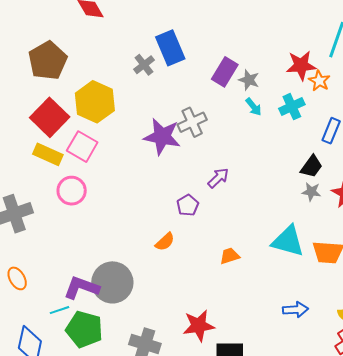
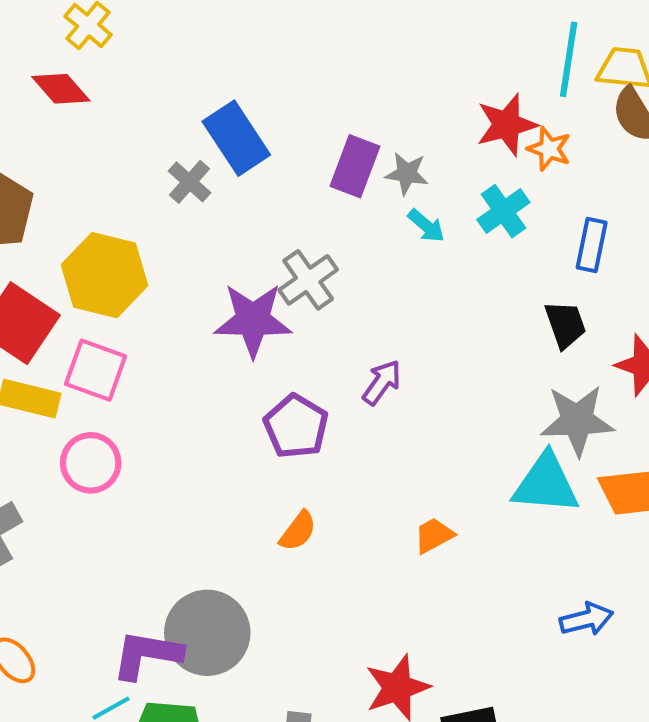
black trapezoid: (311, 166) -> (565, 325), turned -45
gray star: (311, 192) -> (577, 420), moved, size x1.8
purple pentagon: (188, 205) -> (296, 426), moved, size x1.4

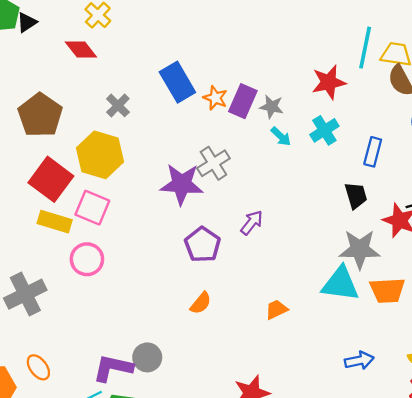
orange star: (549, 149) -> (215, 98), moved
gray cross: (189, 182) -> (118, 105), moved
gray circle: (207, 633) -> (147, 357), size x0.6

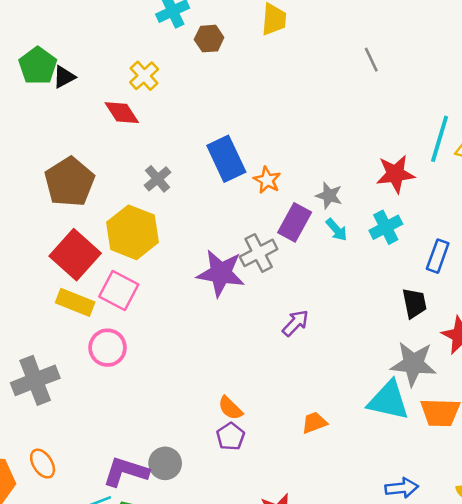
purple rectangle: (243, 101) -> (295, 222), moved
purple pentagon: (203, 245) -> (231, 436), moved, size x0.7
orange semicircle: (201, 303) -> (230, 408), turned 90

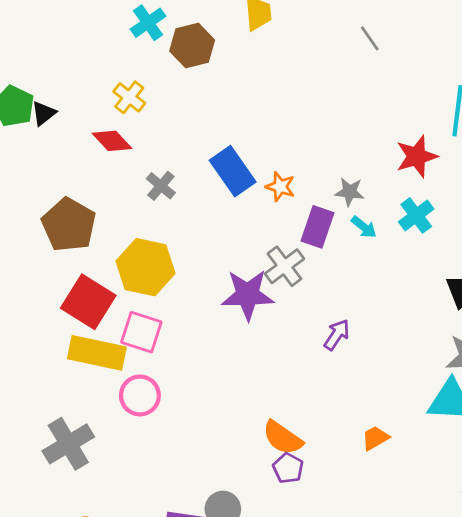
brown hexagon: (209, 39) -> (192, 46), size x1.4
gray cross: (158, 179) -> (161, 186), moved
yellow rectangle: (75, 302) -> (97, 353), size x1.4
orange semicircle: (230, 408) -> (283, 438), size x1.4

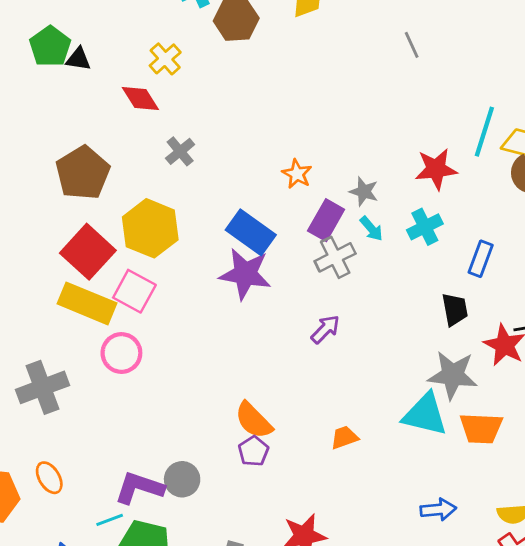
black triangle: (44, 113) -> (78, 59), turned 36
blue rectangle: (233, 171) -> (251, 232), moved, turned -30
gray cross: (284, 266) -> (335, 257), moved

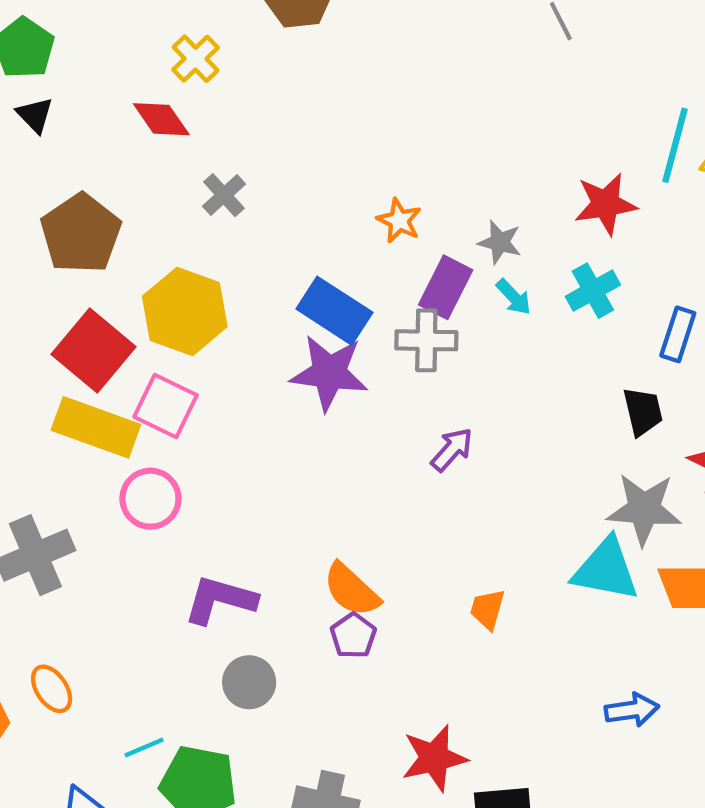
black triangle: (78, 59) -> (35, 115), moved, turned 40
gray cross: (335, 257) -> (426, 340), moved, turned 30
orange trapezoid: (344, 437) -> (487, 609), turned -52
purple L-shape: (139, 488) -> (220, 600), moved

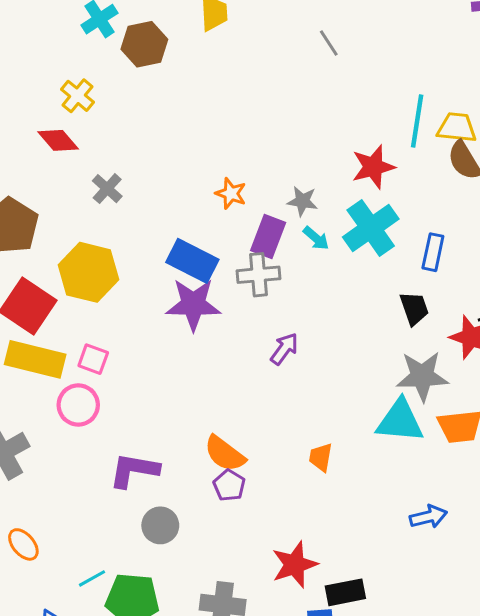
cyan cross: (593, 291) -> (371, 228), size x1.5
pink square: (166, 406) -> (93, 359), moved, size x0.7

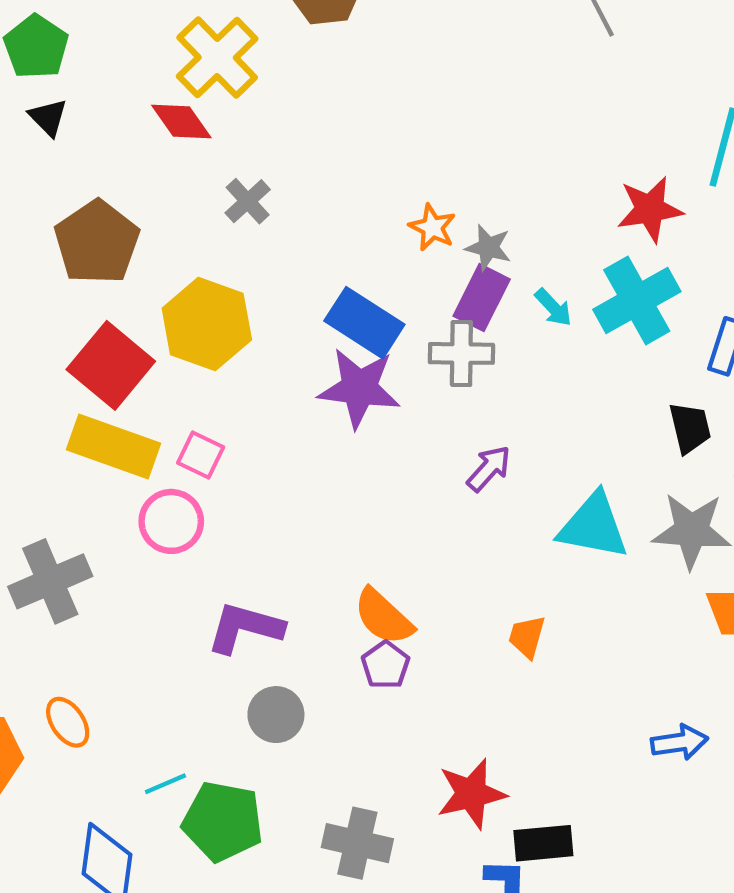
yellow cross: (77, 96) -> (217, 58), size x1.6
gray star: (302, 201) -> (488, 248), moved
cyan triangle: (400, 421) -> (593, 526), moved

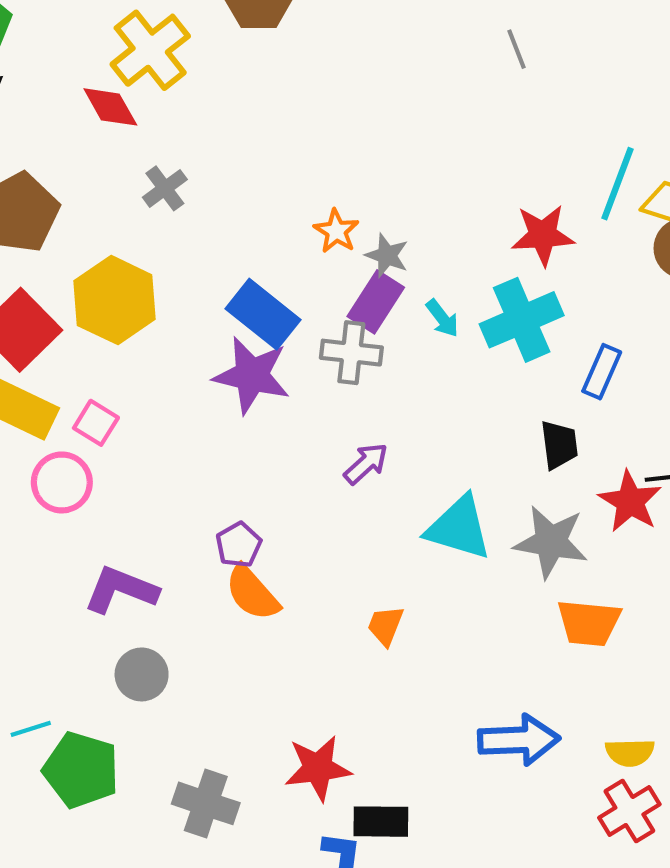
purple pentagon: (385, 665) -> (239, 545), moved
blue arrow: (679, 742) -> (519, 740), size x1.5

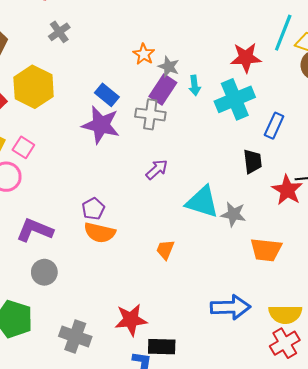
blue rectangle: (263, 314) -> (107, 95), size x0.7
cyan arrow: (442, 318) -> (195, 85), moved, turned 30
gray star: (551, 542) -> (233, 214), moved, size x0.7
orange semicircle: (252, 593) -> (100, 233), turned -36
yellow semicircle: (630, 753) -> (285, 314), size x1.4

